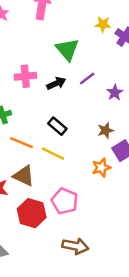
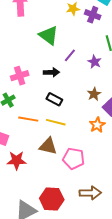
pink cross: (25, 76) -> (20, 76), moved
black arrow: (56, 83) -> (51, 72), moved, turned 35
brown triangle: (24, 176) -> (48, 146), moved
red hexagon: (32, 213) -> (52, 199), moved

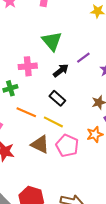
green triangle: (49, 35) -> (52, 41), moved
black arrow: (51, 72) -> (61, 70), turned -49
pink pentagon: (74, 158) -> (67, 146), moved

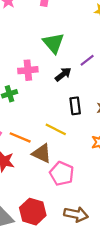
black rectangle: (57, 98) -> (75, 106), moved, turned 42
orange line: (26, 112) -> (20, 137), moved
pink pentagon: (67, 146) -> (62, 174), moved

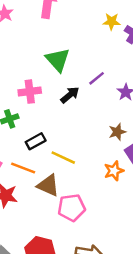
black rectangle: (75, 106) -> (36, 141), moved, turned 70
pink pentagon: (62, 174) -> (72, 208), turned -30

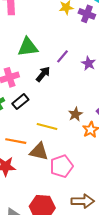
green triangle: (58, 60) -> (28, 47), turned -45
brown star: (117, 132) -> (75, 114), moved
black rectangle: (36, 141) -> (20, 102), moved

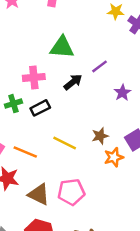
purple star: (88, 63) -> (122, 93), moved
brown triangle: (39, 152) -> (39, 194), moved

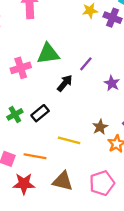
pink cross: (34, 77) -> (21, 68), moved
pink pentagon: (71, 192) -> (102, 183), moved
brown triangle: (39, 194) -> (63, 181), moved

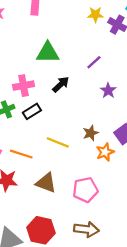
purple line: (86, 64) -> (94, 62), moved
pink cross: (21, 68) -> (23, 86), moved

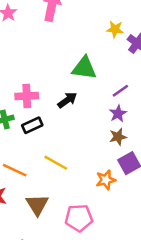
green triangle: (48, 53) -> (84, 68), moved
purple line: (94, 62) -> (120, 91), moved
brown star: (91, 133) -> (118, 137), moved
brown triangle: (46, 183) -> (37, 205), turned 30

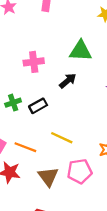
pink cross: (27, 96) -> (34, 62), moved
pink pentagon: (79, 218) -> (80, 171), moved

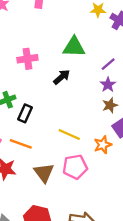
black rectangle: (38, 106) -> (25, 113), moved, turned -36
yellow line: (62, 138) -> (69, 135), moved

